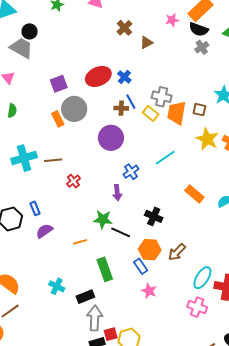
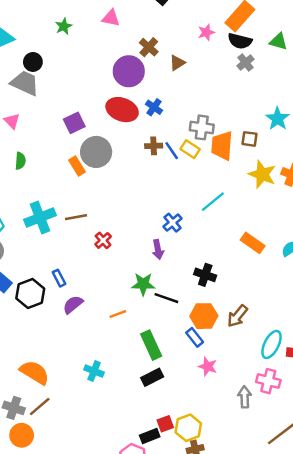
red ellipse: (98, 76) -> (122, 110), turned 50
blue line: (131, 102) -> (172, 151), moved
purple circle: (111, 138) -> (129, 71), moved
black rectangle: (85, 297) -> (152, 377), moved
gray arrow: (95, 318) -> (245, 397), moved, size x0.7

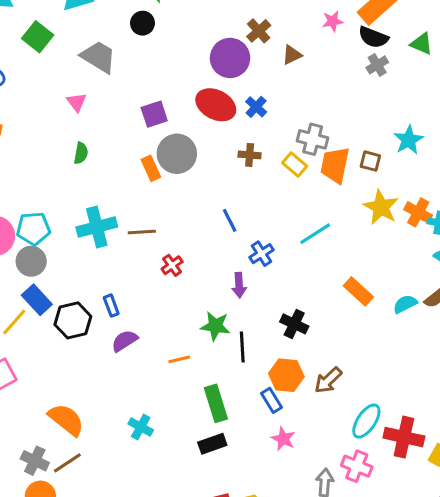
black circle: (33, 62) -> (142, 23), moved
blue line: (172, 151) -> (230, 220), moved
black line: (166, 298) -> (242, 347), turned 60

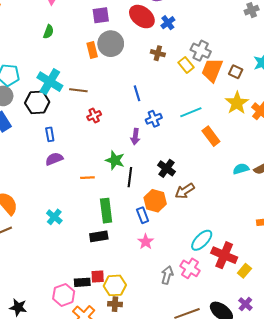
cyan cross: (97, 227) -> (50, 82), turned 35
orange rectangle: (358, 291) -> (211, 136), moved
black hexagon: (73, 320) -> (37, 102), moved
brown arrow: (328, 380) -> (185, 191), moved

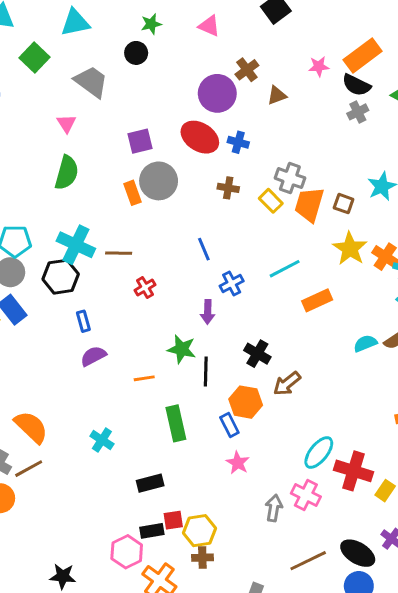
blue cross: (168, 23) -> (238, 142), turned -32
green semicircle: (48, 32) -> (67, 173), size x1.6
orange rectangle: (211, 136) -> (317, 300), turned -72
black rectangle: (99, 236) -> (150, 483), moved

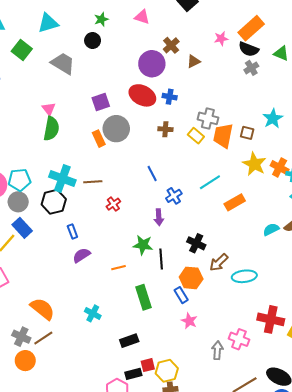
pink triangle: (66, 123) -> (49, 109), moved
cyan ellipse: (319, 453) -> (244, 276), moved, turned 50

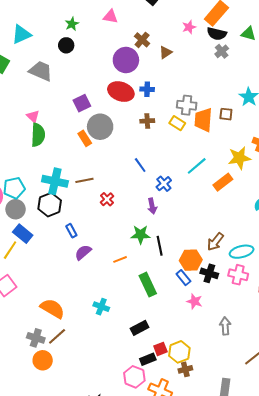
yellow star: (254, 164) -> (239, 158), moved, turned -30
black cross: (196, 243) -> (209, 273), moved
pink cross: (239, 339) -> (238, 275), moved

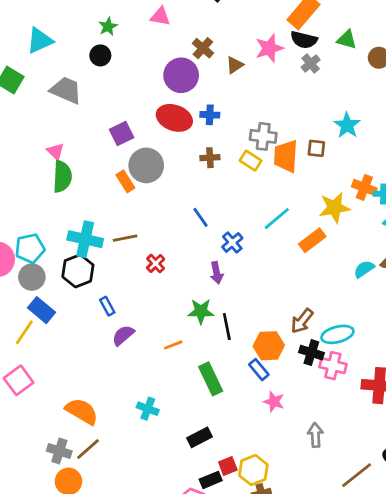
pink star: (189, 27) -> (269, 48), moved, size x1.5
black cross: (209, 273) -> (311, 353), moved

